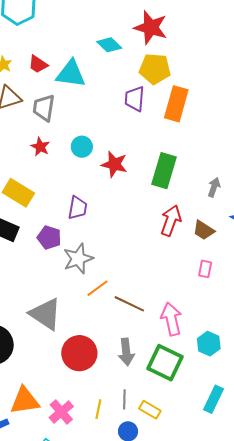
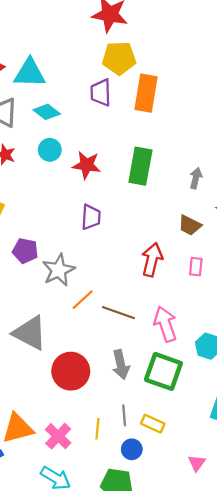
cyan diamond: (109, 45) -> (47, 112), moved
purple trapezoid: (78, 208) -> (91, 217), moved
red arrow: (171, 221) -> (152, 260), moved

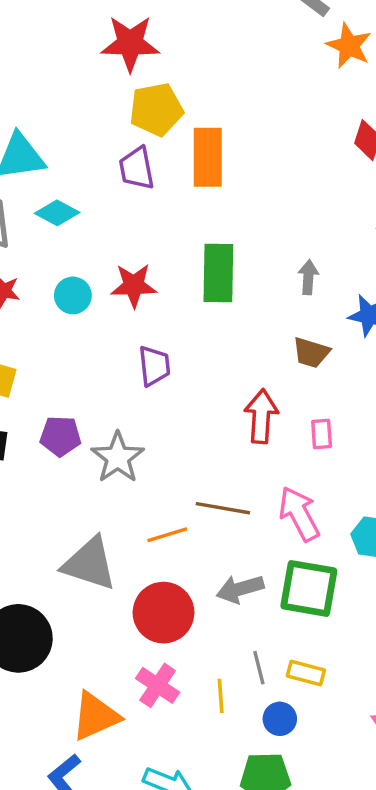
cyan circle: (50, 150) -> (73, 295), moved
pink rectangle: (196, 267) -> (322, 434), moved
orange line: (83, 300) -> (167, 535), moved, turned 35
gray arrow: (121, 364) -> (240, 589), turned 96
pink cross: (58, 436) -> (158, 685), moved

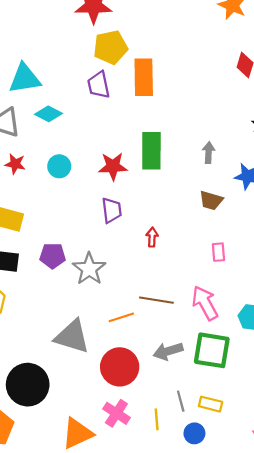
red star: (134, 286) -> (113, 166), moved
red arrow: (261, 416) -> (152, 237), moved, size x0.6

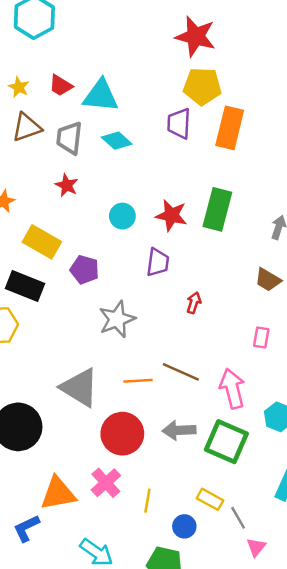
cyan circle: (59, 166) -> (122, 216), moved
purple pentagon: (53, 256) -> (85, 270), moved
gray line: (181, 401) -> (238, 518), moved, turned -30

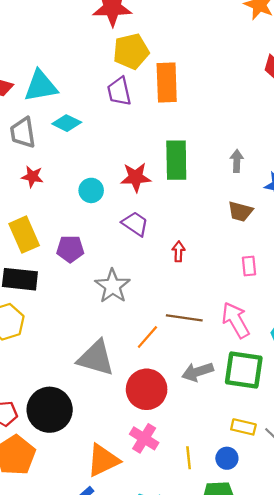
yellow rectangle: (42, 242) -> (24, 235), turned 52
purple trapezoid: (158, 262) -> (135, 224), turned -48
orange line: (138, 381) -> (147, 337), turned -30
yellow line: (147, 501) -> (189, 458), moved

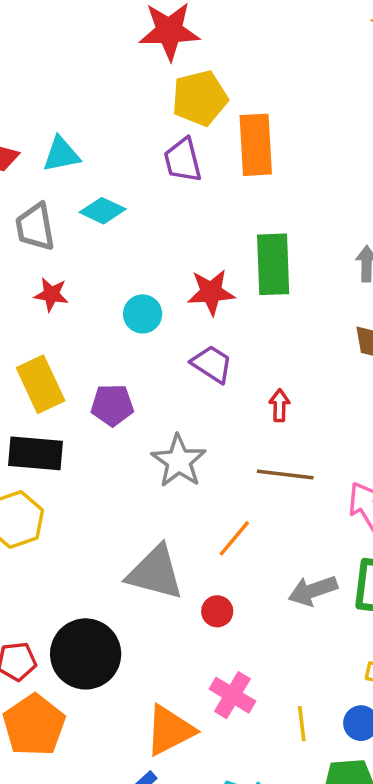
cyan triangle: (41, 86) -> (61, 154), size x0.7
brown line: (184, 318) -> (285, 475), moved
red circle: (147, 389) -> (217, 611), moved, size x0.5

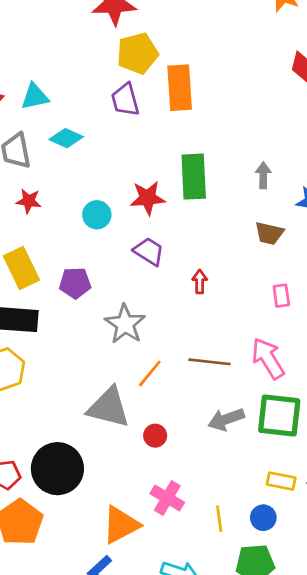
brown line: (285, 475) -> (210, 362), moved
orange line: (234, 538) -> (150, 373), moved

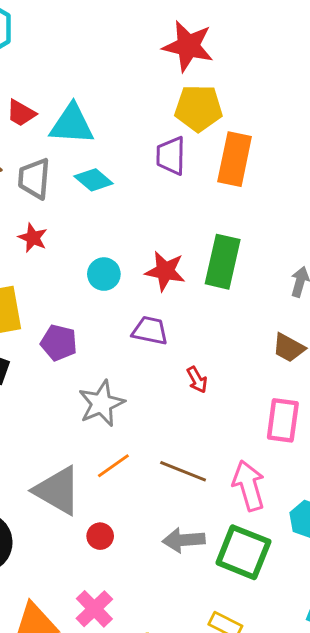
cyan triangle: (35, 97) -> (72, 124), size x1.4
purple trapezoid: (149, 251) -> (150, 331), turned -36
red arrow: (200, 282) -> (197, 380), turned 135
pink rectangle: (281, 296) -> (283, 420), size x1.6

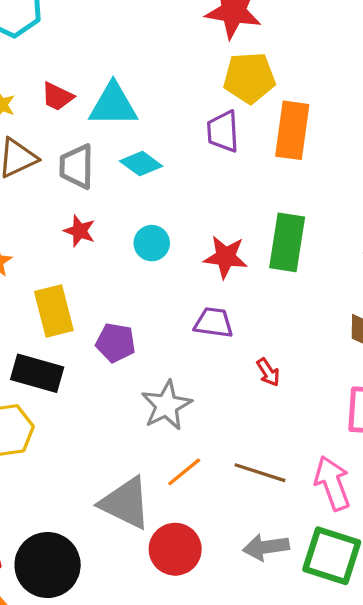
cyan circle: (104, 274) -> (152, 243), moved
red circle: (100, 536) -> (175, 549), size x1.8

